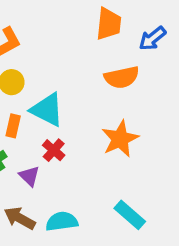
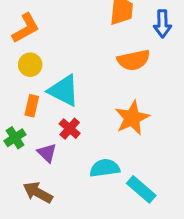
blue arrow: (152, 38) -> (162, 24), turned -52
cyan semicircle: (62, 221) -> (105, 168), moved

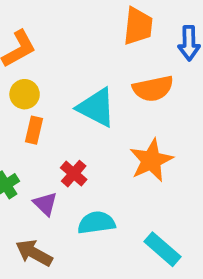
cyan triangle: (64, 91) -> (96, 107), moved
orange rectangle: (32, 106) -> (34, 130), moved
cyan semicircle: (105, 168) -> (96, 223), moved

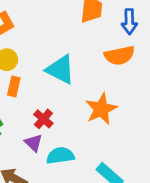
orange semicircle: (153, 89) -> (120, 55), moved
purple triangle: (45, 204) -> (34, 143), moved

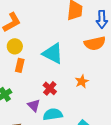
orange star: (101, 109) -> (82, 81), size x0.6
red cross: (43, 119) -> (50, 88), moved

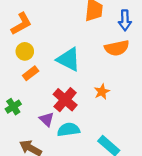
orange rectangle: (20, 65) -> (31, 73), turned 40
red cross: (50, 88) -> (65, 100), size x1.5

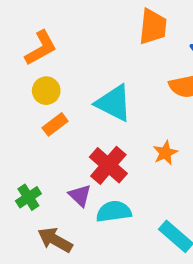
green cross: (13, 107) -> (28, 197), moved

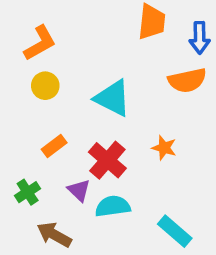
orange rectangle: (55, 124) -> (54, 146), moved
orange star: (165, 153) -> (164, 148), turned -30

